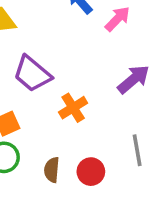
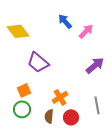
orange cross: (73, 108) -> (60, 97), moved

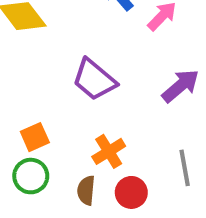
purple trapezoid: (38, 62) -> (94, 80), moved

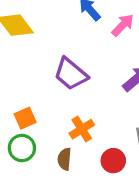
red circle: (131, 192) -> (113, 161), moved

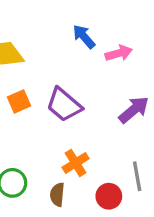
pink arrow: (123, 25) -> (119, 53), turned 30
orange square: (25, 118) -> (19, 101), moved

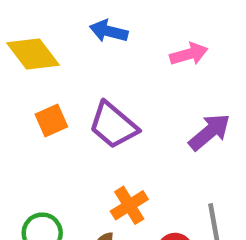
blue arrow: (84, 37) -> (109, 31), moved, turned -35

